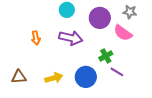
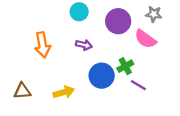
orange arrow: (36, 38) -> (42, 45), size x1.5
purple arrow: (71, 38) -> (84, 45), size x0.6
blue circle: (86, 77) -> (102, 76), moved

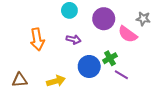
gray star: (154, 14) -> (143, 19), moved

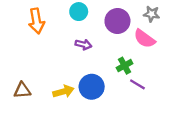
gray star: (143, 19) -> (152, 14), moved
orange arrow: (37, 39) -> (36, 21), moved
blue circle: (89, 66) -> (92, 87), moved

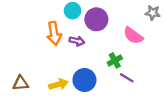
gray star: (152, 14) -> (153, 13), moved
orange arrow: (36, 21) -> (54, 33), moved
purple circle: (117, 21) -> (96, 19), moved

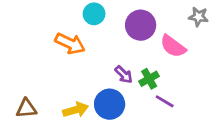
purple circle: (96, 19) -> (141, 25), moved
orange arrow: (54, 33) -> (70, 43), turned -55
purple arrow: (77, 41) -> (124, 75), moved, turned 32

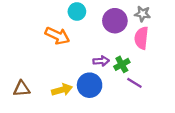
gray star: (198, 17) -> (143, 14), moved
pink semicircle: (173, 46) -> (141, 38), turned 60
purple arrow: (124, 75) -> (101, 61), turned -49

